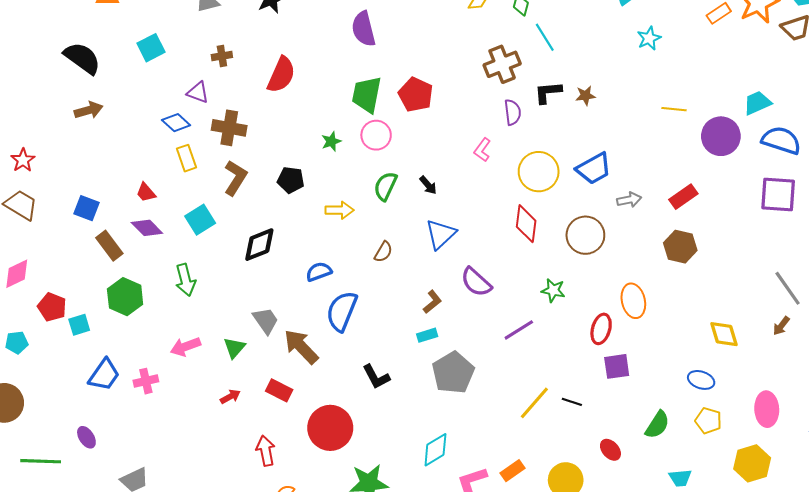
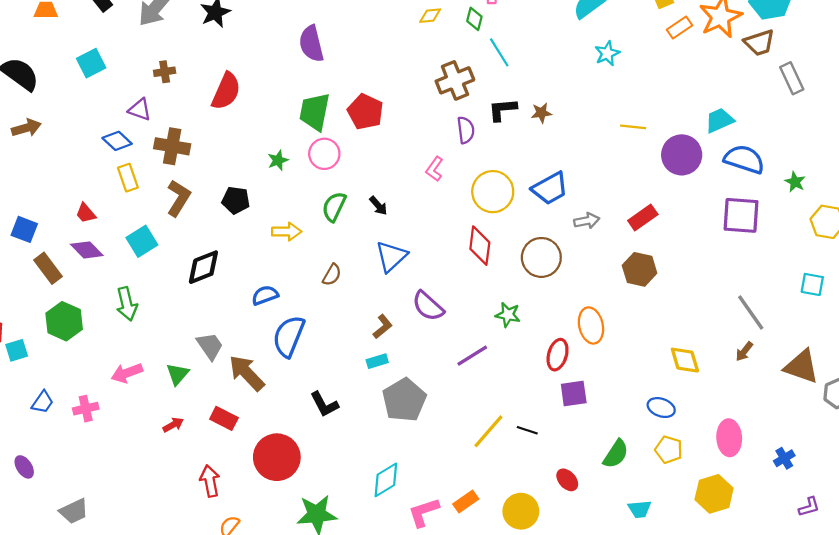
blue trapezoid: (104, 375) -> (43, 402), size x0.7

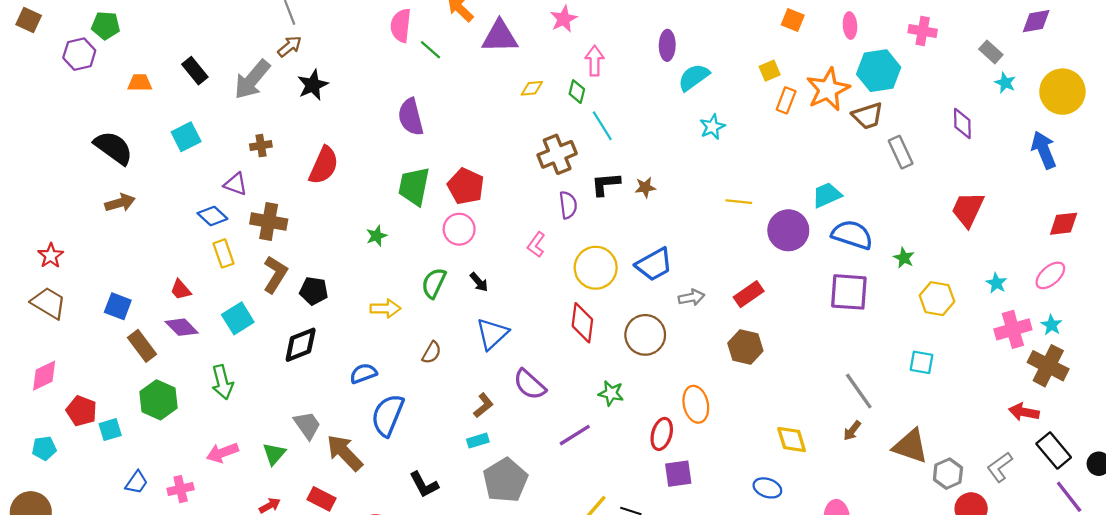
orange rectangle: (680, 28) -> (786, 100), turned -35
pink circle: (324, 154) -> (459, 229), moved
black pentagon: (236, 200) -> (314, 291), moved

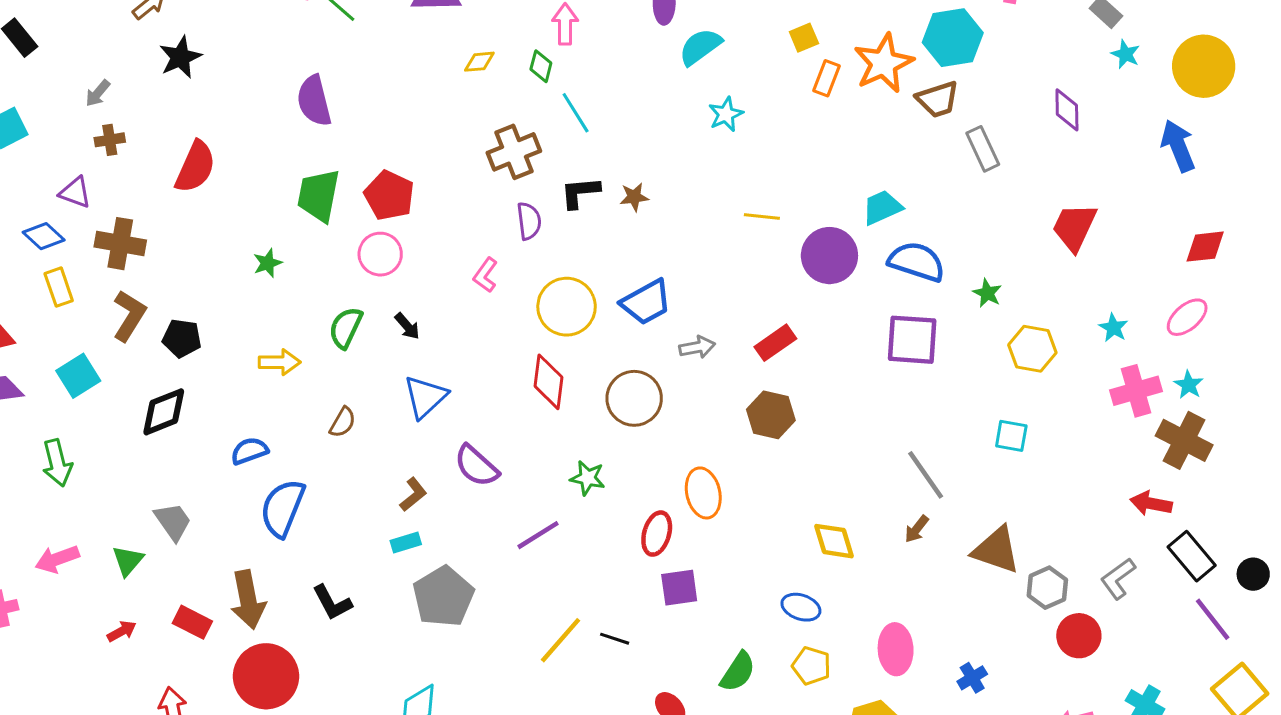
gray arrow: (252, 79) -> (98, 93), moved, size x0.5
brown arrow: (345, 453) -> (248, 600), moved, turned -147

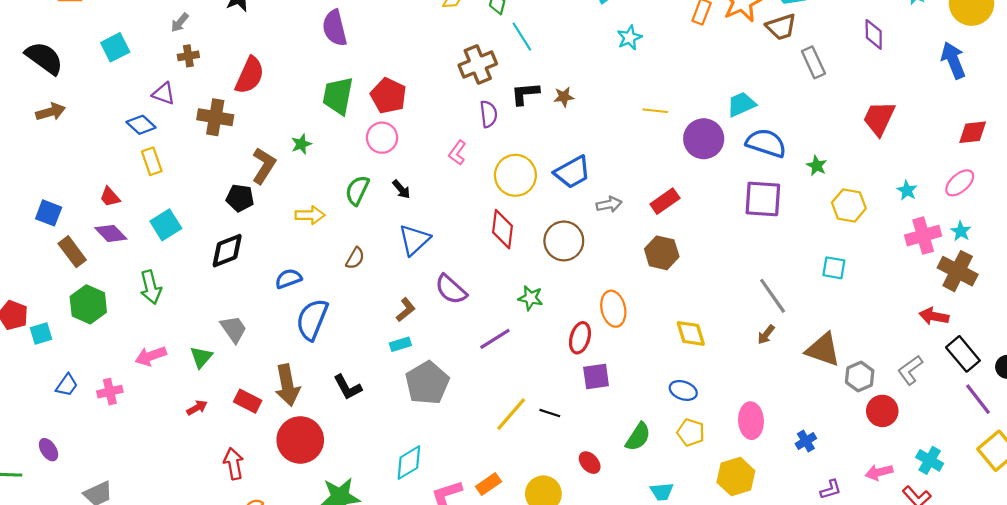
brown cross: (120, 244) -> (215, 117), moved
brown L-shape: (129, 316) -> (264, 166), moved
yellow diamond: (834, 541) -> (691, 333), moved

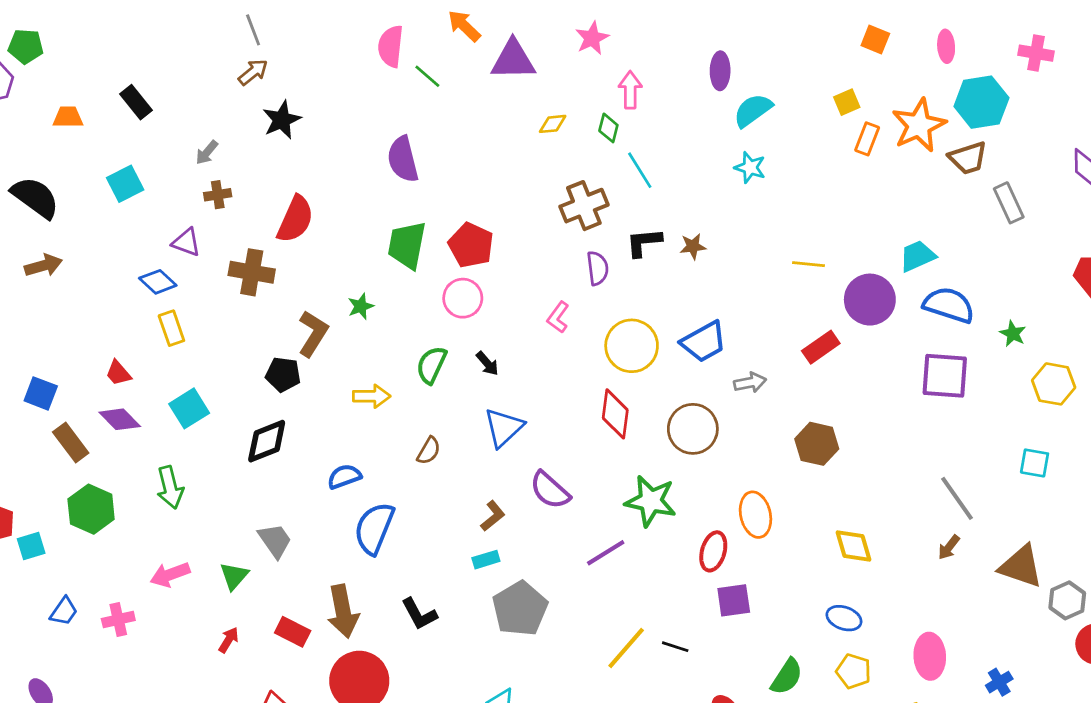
cyan star: (629, 38) -> (750, 167), moved, turned -30
red rectangle: (665, 201) -> (821, 347), moved
green star: (530, 298) -> (651, 501), size x1.6
red arrow: (197, 408) -> (229, 640), turned -30

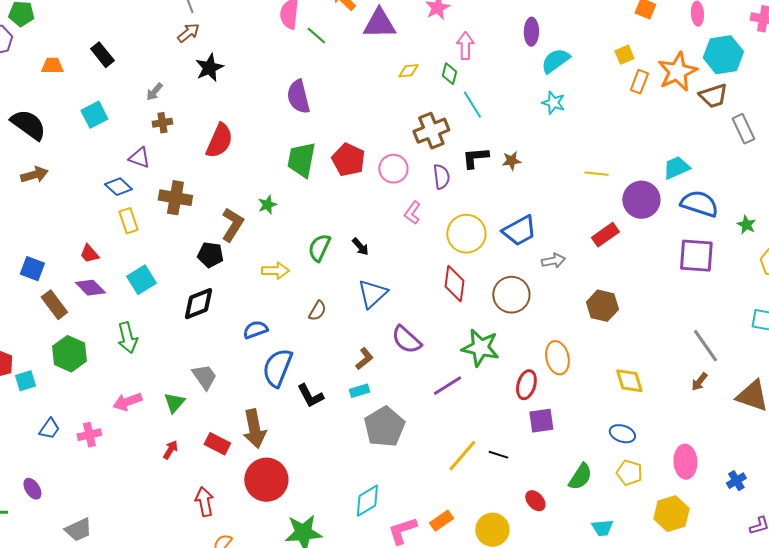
brown cross: (252, 272) -> (175, 198), moved
pink circle: (463, 298) -> (393, 169), moved
black L-shape: (419, 614) -> (310, 396), moved

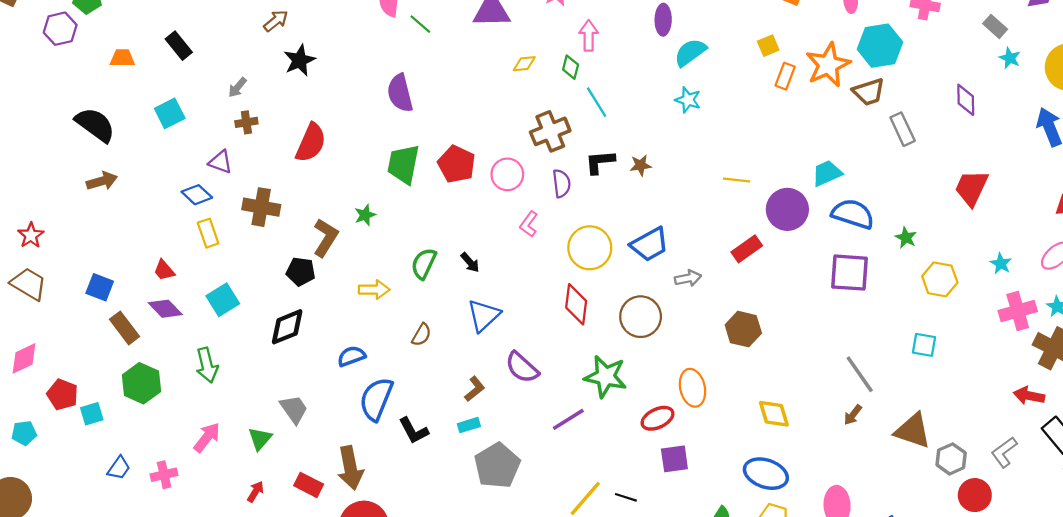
red ellipse: (526, 385) -> (658, 418), turned 48
pink arrow: (127, 402) -> (207, 437), turned 148
blue ellipse: (622, 434) -> (766, 474), size x1.5

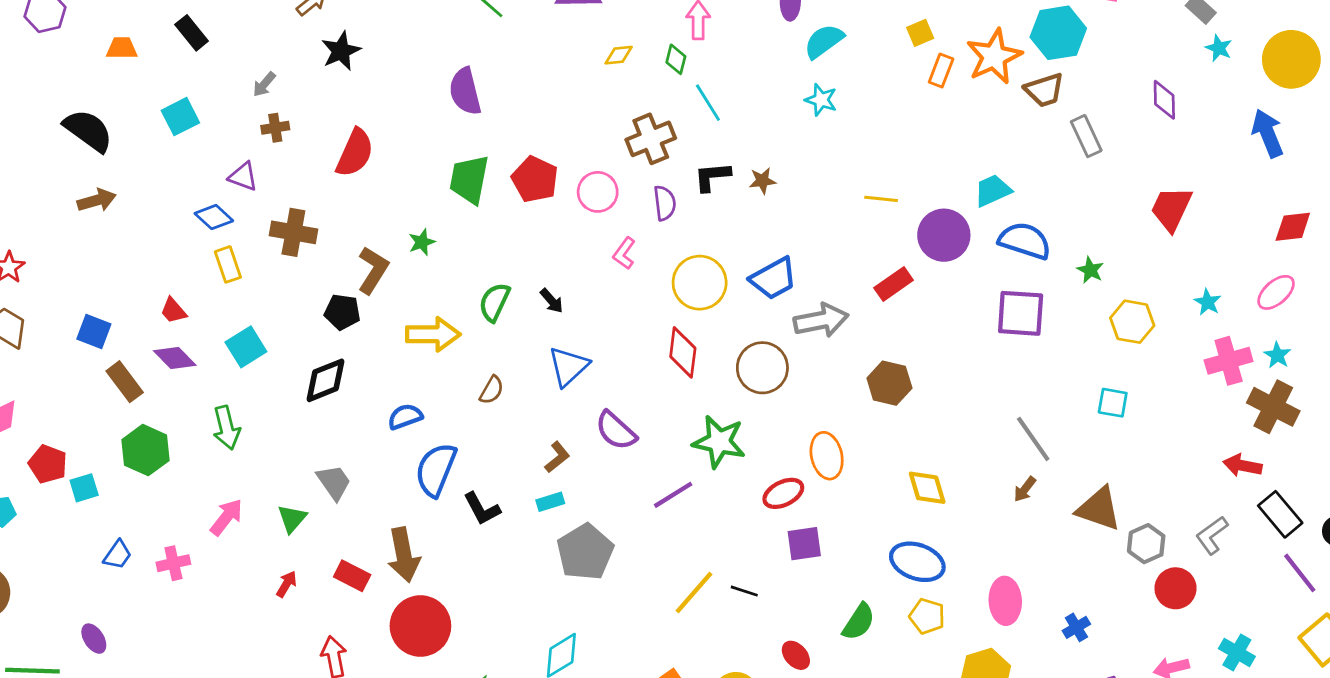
gray arrow: (688, 278) -> (821, 320), size x1.6
yellow arrow: (374, 290) -> (433, 334), size x1.4

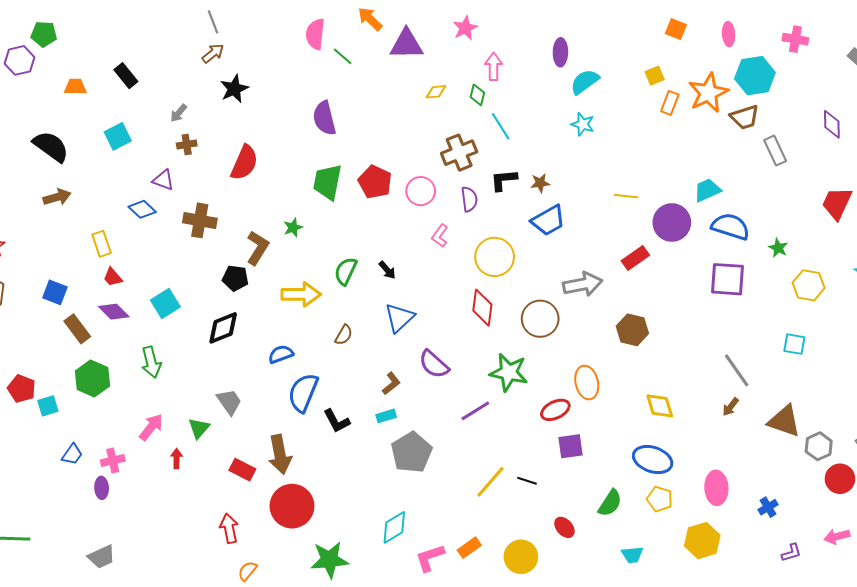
yellow rectangle: (228, 264) -> (102, 244), moved
blue trapezoid: (774, 278) -> (548, 220), moved
red arrow: (286, 584) -> (177, 458), moved, turned -30
purple ellipse: (94, 639) -> (102, 488), moved, turned 30

